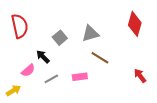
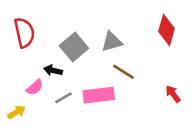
gray square: (60, 38) -> (74, 47), size x1.5
black arrow: (43, 57) -> (53, 70), turned -32
pink rectangle: (80, 77) -> (99, 95), size x1.6

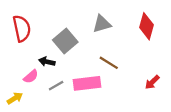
gray triangle: (112, 42) -> (102, 24), moved
red arrow: (173, 94) -> (152, 82), turned -98

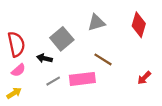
red semicircle: (22, 28) -> (16, 44), moved
pink semicircle: (31, 77) -> (18, 70), moved

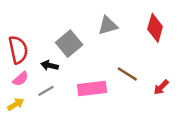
brown line: (103, 59) -> (127, 74), moved
gray line: (53, 81) -> (46, 91), moved

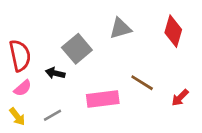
gray line: (46, 91) -> (53, 115), moved
yellow arrow: (16, 104) -> (17, 117), turned 84

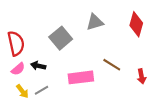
black arrow: (55, 73) -> (38, 66), moved
red arrow: (180, 98) -> (142, 76), turned -56
yellow arrow: (17, 117) -> (22, 91), moved

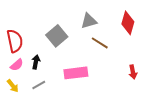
brown line: (112, 65) -> (100, 43), moved
black arrow: (38, 66) -> (36, 62), turned 88
yellow arrow: (22, 91) -> (13, 86), moved

